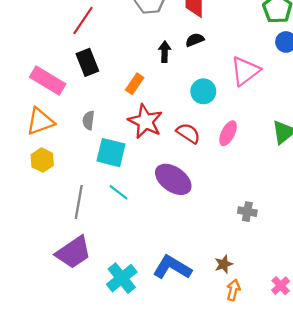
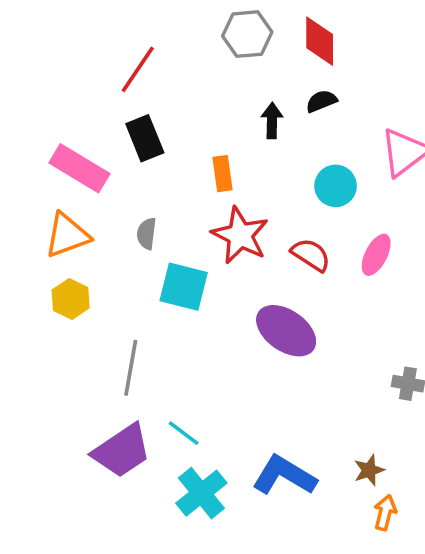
orange rectangle: (135, 84) -> (223, 174), turned -42
cyan line: (119, 192) -> (184, 433), moved

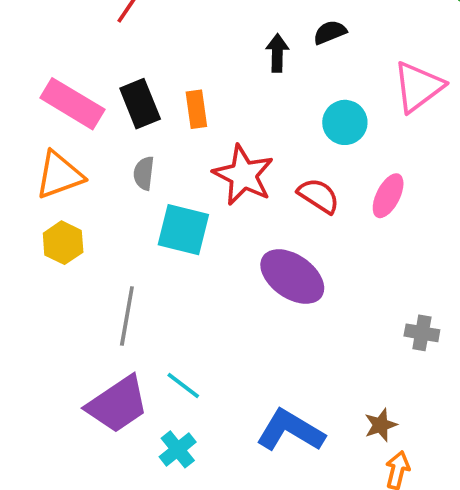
black rectangle: (145, 138) -> (140, 104), moved
orange rectangle: (223, 174) -> (196, 109), moved
cyan cross: (201, 493) -> (178, 449), moved, size x0.7

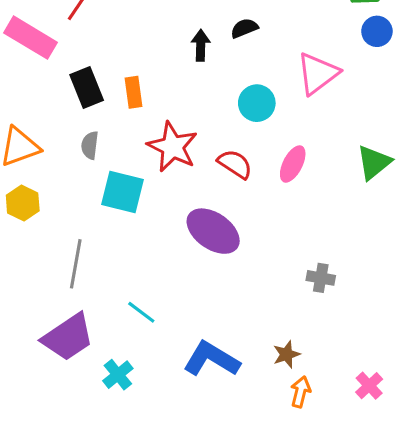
pink rectangle: (72, 104) -> (31, 38), moved
cyan line: (183, 386) -> (141, 312), moved

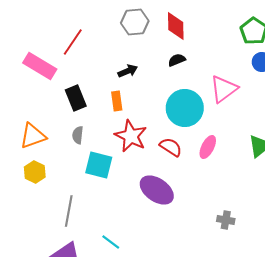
black arrow: (201, 45) -> (128, 71), moved, turned 66
orange rectangle: (134, 92) -> (117, 101), moved
cyan circle: (257, 103) -> (185, 108), size x1.6

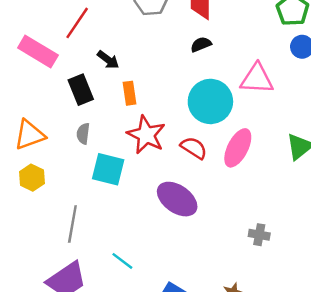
black arrow: (128, 71) -> (108, 60), moved, turned 60
pink triangle: (224, 89) -> (257, 79), turned 40
pink ellipse: (208, 147) -> (238, 148), size x1.4

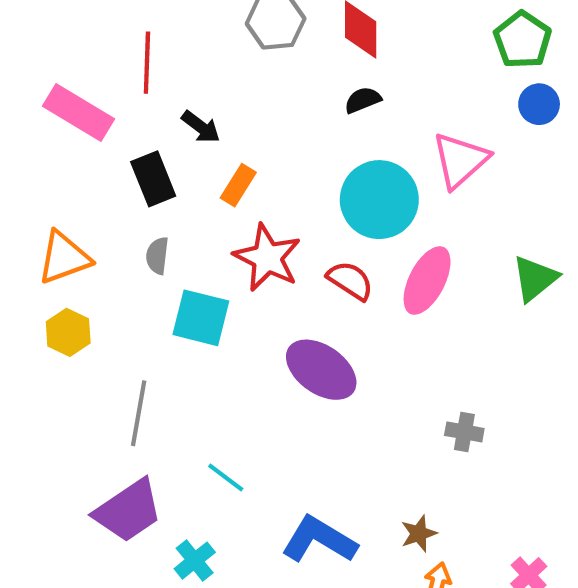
red line: (77, 23) -> (147, 63), turned -32
pink triangle: (257, 79) -> (460, 160), turned -45
orange rectangle: (130, 93) -> (238, 185), turned 40

